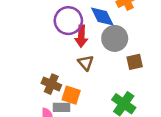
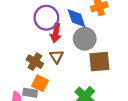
brown square: (135, 62) -> (99, 62), size x1.5
brown cross: (51, 84) -> (35, 62), moved

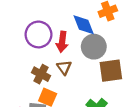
purple circle: (46, 18) -> (38, 34), moved

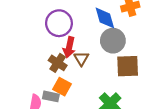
red arrow: (62, 42) -> (69, 47), moved

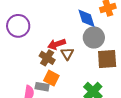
purple circle: (59, 23) -> (18, 26), moved
red arrow: (69, 47) -> (57, 44), turned 60

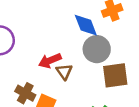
brown cross: (47, 58) -> (25, 93), moved

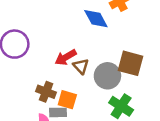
gray circle: (97, 49) -> (107, 76), moved
brown square: (115, 75) -> (131, 63), turned 30

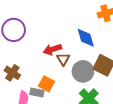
blue diamond: (96, 19) -> (86, 38), moved
brown cross: (46, 92) -> (12, 73), moved

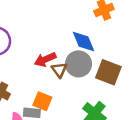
gray circle: (83, 71) -> (78, 64), moved

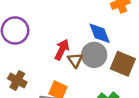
red arrow: (45, 59) -> (62, 50), turned 138

